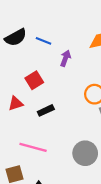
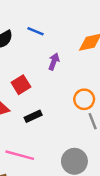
blue line: (43, 41) -> (36, 31), moved

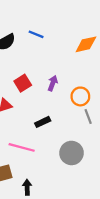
purple arrow: (54, 62) -> (53, 83), moved
black rectangle: (33, 116) -> (43, 122), moved

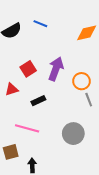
purple arrow: (53, 83) -> (56, 69), size x1.6
black rectangle: (43, 122) -> (38, 101), moved

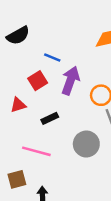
blue line: (40, 24) -> (52, 57), moved
gray circle: (73, 134) -> (86, 144), moved

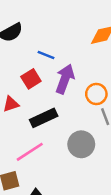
black rectangle: (50, 118) -> (44, 118), size x1.5
pink line: (36, 151) -> (30, 152), turned -48

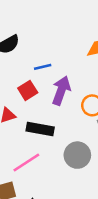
blue line: (46, 55) -> (43, 67), turned -35
black rectangle: (44, 118) -> (40, 129), turned 35

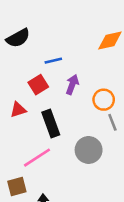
purple arrow: (61, 90) -> (72, 85), size x0.7
black rectangle: (40, 129) -> (51, 124), turned 60

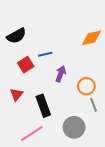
red square: (38, 85) -> (26, 65), moved
red triangle: (18, 110) -> (16, 94), turned -32

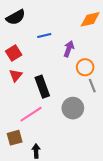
red square: (26, 65) -> (14, 53), moved
purple arrow: (61, 74) -> (69, 49), moved

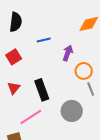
black semicircle: (16, 17) -> (16, 22), turned -54
red triangle: (16, 75) -> (14, 88), moved

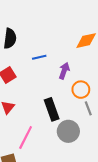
black rectangle: (42, 90) -> (52, 109), moved
pink line: (31, 117) -> (26, 138), turned -30

